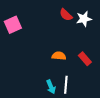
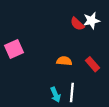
red semicircle: (66, 15) -> (77, 24), moved
pink square: (13, 25) -> (14, 49), moved

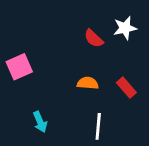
red semicircle: (77, 24) -> (94, 38), moved
cyan arrow: (55, 95) -> (40, 122), moved

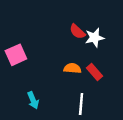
white star: (125, 28) -> (95, 38), moved
red rectangle: (126, 88) -> (95, 72), moved

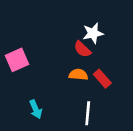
red semicircle: (77, 32) -> (82, 49), moved
white star: (95, 38) -> (93, 33), moved

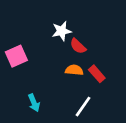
white star: (93, 33) -> (62, 31), moved
white line: (88, 113) -> (83, 107), turned 30

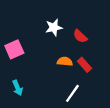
red semicircle: (78, 46) -> (80, 36), moved
cyan arrow: (34, 103) -> (18, 88), moved

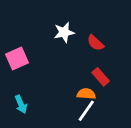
orange semicircle: (65, 61) -> (86, 94), moved

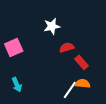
red semicircle: (95, 43) -> (67, 48), moved, turned 120
orange semicircle: (86, 94) -> (83, 84), moved

